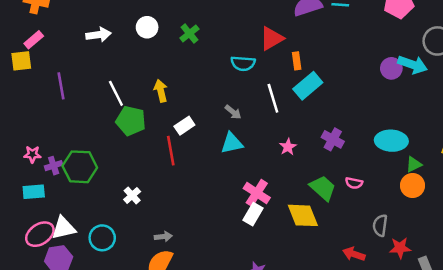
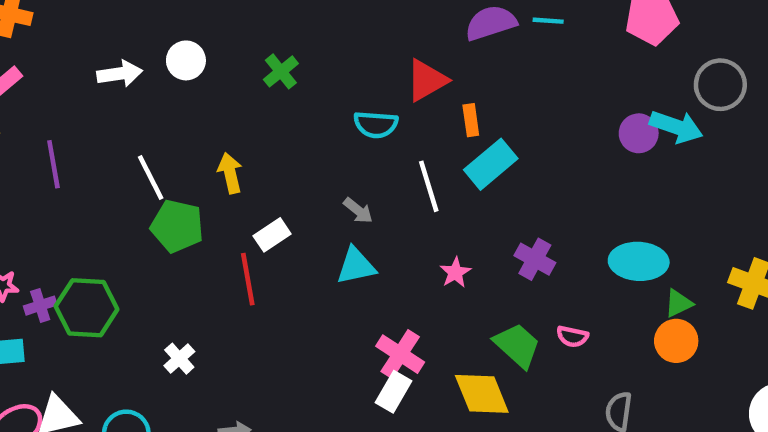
white circle: (147, 27) -> (186, 60), moved

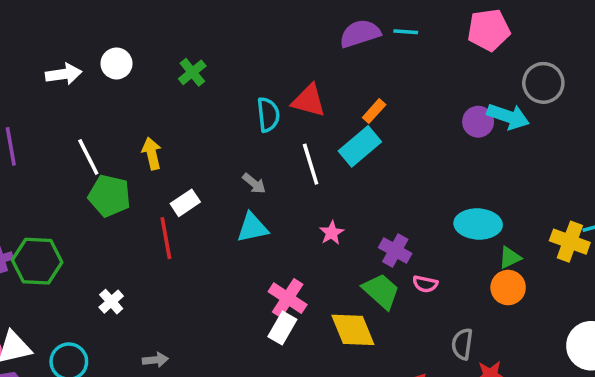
red triangle: (427, 80) -> (309, 101), moved, turned 45
orange rectangle: (471, 120) -> (374, 111), moved, turned 50
cyan semicircle: (376, 124) -> (268, 115), turned -100
purple cross: (535, 259) -> (395, 250), moved

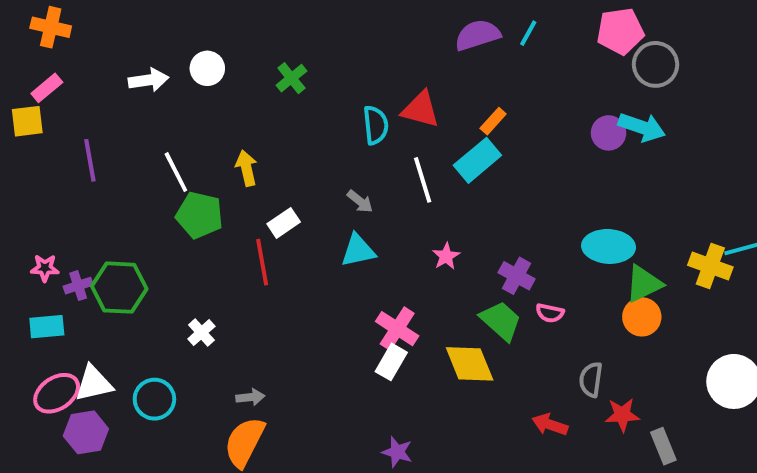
cyan line: (406, 32) -> (528, 33), turned -65
gray circle: (543, 83) -> (656, 64), moved
green triangle: (510, 258) -> (644, 284), size x1.5

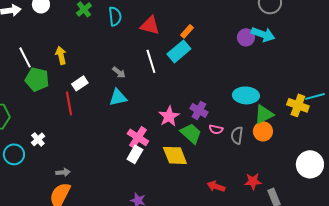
cyan semicircle: (376, 125) -> (115, 16), moved
pink star: (446, 256) -> (169, 116), moved, size x1.5
gray semicircle: (591, 380) -> (237, 135), moved
cyan circle: (154, 399) -> (14, 154), moved

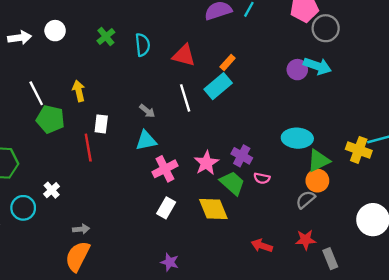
white rectangle: (80, 83) -> (101, 124), turned -49
gray semicircle: (237, 135) -> (306, 200), moved, turned 42
pink cross: (138, 137) -> (165, 169), moved, turned 30

